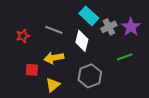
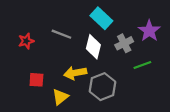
gray cross: (109, 27) -> (124, 43), moved
yellow arrow: (54, 58) -> (75, 73), moved

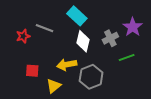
cyan rectangle: (101, 18) -> (77, 16), moved
gray line: (61, 34) -> (44, 28), moved

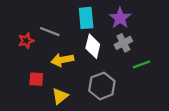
cyan rectangle: (77, 16) -> (86, 18), turned 42
purple star: (133, 27) -> (120, 18), moved
yellow arrow: (67, 65) -> (62, 60), moved

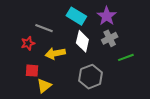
cyan rectangle: (86, 18) -> (76, 16), turned -54
red star: (26, 41) -> (28, 43), moved
yellow triangle: (60, 96) -> (44, 86), moved

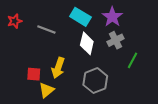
red star: (28, 43) -> (15, 21), moved
yellow arrow: (55, 53) -> (58, 68), moved, turned -60
green line: (126, 57) -> (132, 60), turned -42

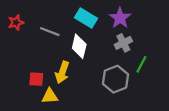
white diamond: (87, 43) -> (79, 46), moved
gray hexagon: (95, 81) -> (115, 79), moved
yellow triangle: (46, 90) -> (50, 96), turned 35

